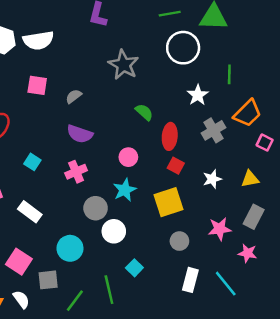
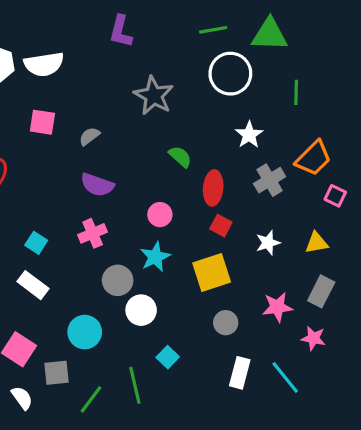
green line: (229, 74) -> (296, 92), moved
cyan square: (32, 162) -> (36, 243), moved

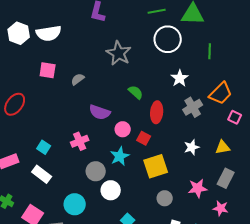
purple semicircle: (97, 185) -> (100, 112), moved
red square: (221, 226) -> (144, 138), moved

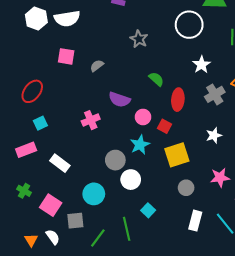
gray star: (119, 53) -> (139, 39), size x0.7
pink cross: (80, 141) -> (91, 120), moved
cyan square: (44, 147) -> (40, 123), moved, turned 32

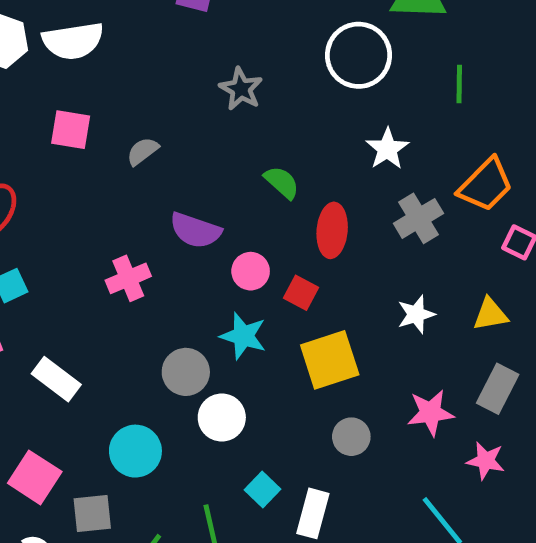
cyan star: (140, 145) -> (243, 336), turned -30
white rectangle: (195, 221) -> (313, 513), moved

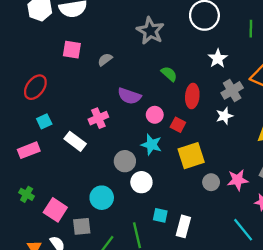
gray star: (241, 89) -> (150, 31), size x1.4
white star: (416, 314) -> (224, 116), moved
white rectangle: (56, 379) -> (75, 141), moved
gray circle: (351, 437) -> (211, 182), moved
cyan square: (263, 489) -> (160, 215), turned -32

